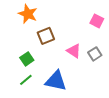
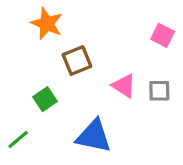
gray square: (95, 54) -> (159, 91), turned 32
green line: (26, 80) -> (18, 139), moved

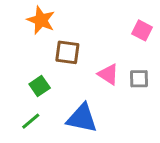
brown square: (77, 61) -> (67, 52), turned 30
green line: (18, 139) -> (31, 121), moved

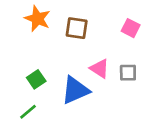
brown square: (67, 52) -> (77, 28), moved
blue triangle: (82, 118) -> (75, 90), moved, turned -36

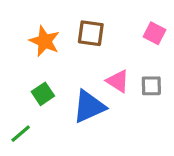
orange star: (38, 19) -> (45, 41), moved
green line: (28, 112) -> (21, 134), moved

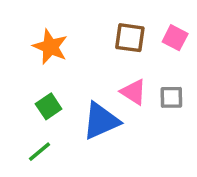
brown square: (91, 33) -> (130, 38), moved
green line: (21, 134) -> (39, 152), moved

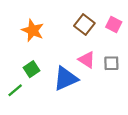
brown square: (130, 38) -> (84, 24), turned 30
green line: (39, 152) -> (15, 90), moved

